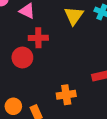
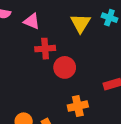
red circle: (22, 58) -> (65, 67), moved

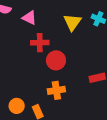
orange cross: (78, 106) -> (56, 90), moved

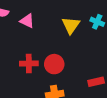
red cross: (40, 43) -> (29, 63), moved

